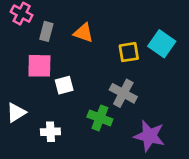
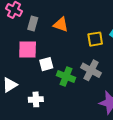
green cross: (100, 118) -> (66, 77), moved

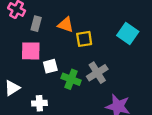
yellow square: (95, 39) -> (84, 39), moved
gray cross: (91, 70) -> (97, 73), turned 30

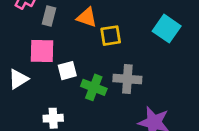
gray cross: (97, 73) -> (127, 79), turned 36
white triangle: (12, 88) -> (18, 79), moved

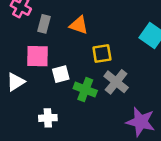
yellow square: (111, 36) -> (102, 54), moved
gray cross: (127, 79) -> (116, 82), turned 35

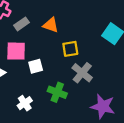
gray rectangle: (44, 24) -> (21, 24), turned 40
green cross: (85, 90) -> (57, 92), moved
white cross: (48, 118) -> (25, 103), turned -32

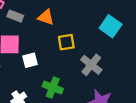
gray rectangle: (21, 24) -> (15, 16), turned 56
gray cross: (82, 73) -> (91, 65), moved

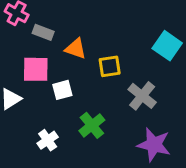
orange triangle: (46, 17) -> (76, 49), moved
green cross: (53, 88) -> (92, 125), turned 30

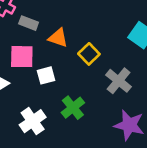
yellow square: (110, 66) -> (89, 54), turned -35
white cross: (48, 140) -> (33, 121), size x1.4

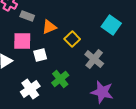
orange triangle: (58, 38) -> (49, 27), turned -42

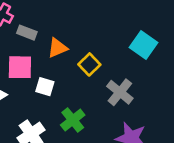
white square: (40, 55) -> (45, 87), turned 32

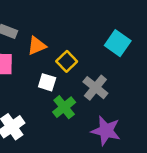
white square: (45, 87) -> (47, 82), moved
green cross: (73, 120) -> (64, 107), moved

